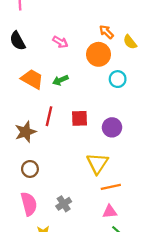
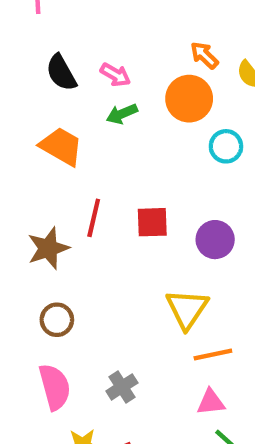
black semicircle: (18, 41) -> (61, 73), moved
green arrow: (60, 80) -> (122, 114), moved

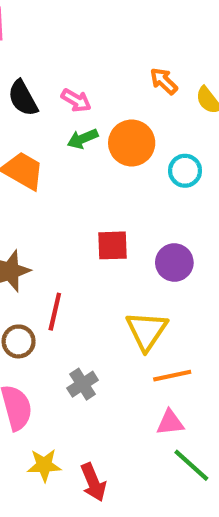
orange circle: (189, 99) -> (132, 143), moved
red line: (94, 218) -> (55, 312), moved
gray cross: (122, 387) -> (83, 384), moved

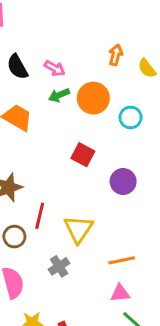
orange arrow: (164, 81) -> (116, 55), turned 60
red square: (112, 245) -> (83, 155), moved, turned 30
yellow triangle: (147, 331) -> (78, 229), moved

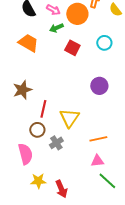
orange circle: (93, 98) -> (77, 14), moved
red square: (83, 155) -> (72, 48), moved
brown circle: (14, 237) -> (37, 130), moved

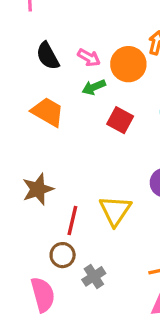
yellow triangle: (69, 118) -> (115, 211), moved

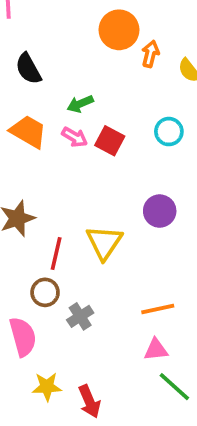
pink arrow: (89, 58) -> (75, 137), moved
orange circle: (128, 64) -> (119, 30), moved

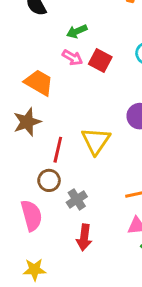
orange trapezoid: (28, 132) -> (39, 82), moved
yellow star: (47, 387) -> (34, 270), moved
red arrow: (89, 401) -> (84, 237), moved, turned 30

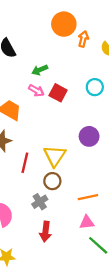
brown circle: (49, 180) -> (52, 181), moved

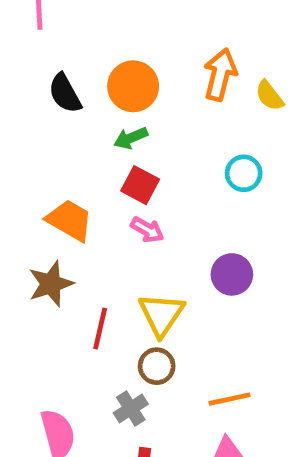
orange circle: (64, 24) -> (133, 86), moved
orange arrow: (83, 39) -> (220, 75), size x1.5
pink arrow: (36, 91) -> (147, 230), moved
red square: (58, 93) -> (140, 185), moved

